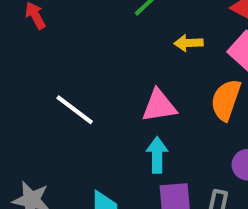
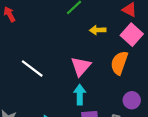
pink triangle: (159, 106) -> (81, 66), turned -40

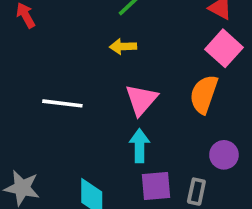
yellow arrow: (98, 30) -> (123, 46), moved
white line: (32, 69) -> (62, 103), turned -30

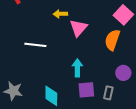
yellow arrow: (123, 46) -> (60, 14), moved
pink triangle: (141, 100) -> (78, 28), moved

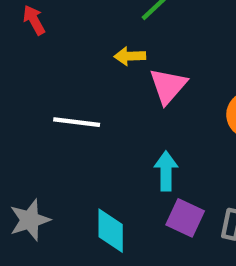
purple square: (86, 90) -> (185, 218), turned 30
gray star: (13, 91) -> (30, 220), turned -30

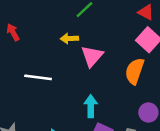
red arrow: (34, 20) -> (13, 32), moved

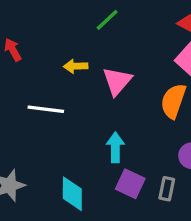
yellow arrow: (69, 39) -> (76, 66), moved

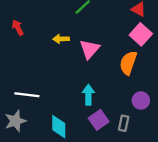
white line: (46, 109) -> (27, 95), moved
purple square: (130, 184) -> (99, 120), turned 30

